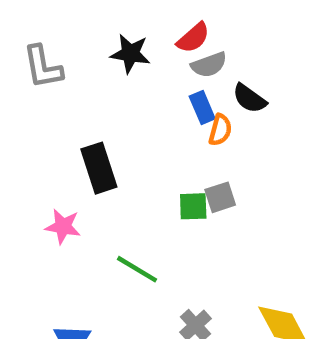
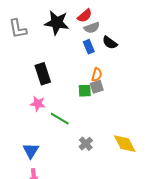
black star: (130, 54) -> (57, 23), size x1.4
orange semicircle: (220, 130) -> (97, 75), moved
pink star: (63, 226) -> (38, 104), moved

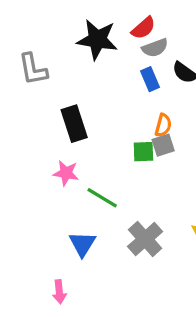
gray L-shape: (18, 29) -> (33, 69), moved
gray cross: (86, 144) -> (145, 239), size x1.5
blue triangle: (31, 151) -> (82, 244), moved

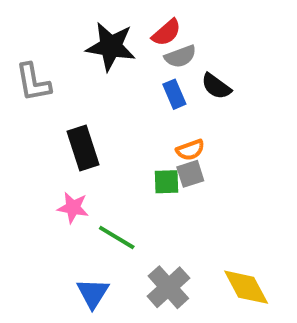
orange semicircle: (163, 125) -> (190, 150), turned 55

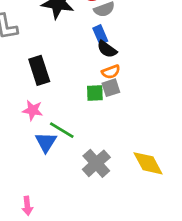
black semicircle: (216, 86) -> (107, 49), moved
blue triangle: (93, 293) -> (46, 142), moved

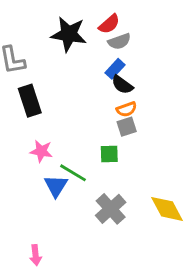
blue rectangle: (100, 35) -> (115, 69), turned 66
black rectangle: (39, 70) -> (30, 101), moved
green square: (95, 93) -> (109, 154), moved

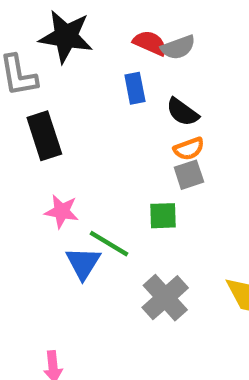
red semicircle: (109, 24) -> (150, 43), moved, turned -115
black star: (69, 34) -> (66, 37), moved
blue rectangle: (115, 69) -> (135, 88), moved, turned -54

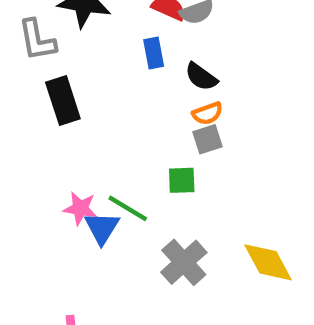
pink star: (62, 211) -> (80, 208), moved

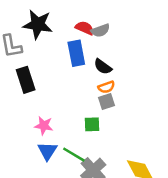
blue rectangle: (154, 53) -> (76, 53), size x1.5
pink star: (80, 208) -> (44, 126), moved
green line: (128, 208) -> (74, 155), moved

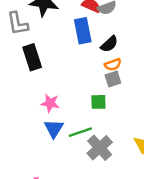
black semicircle: (103, 67) -> (109, 44), turned -78
green line: (74, 155) -> (80, 132), turned -50

